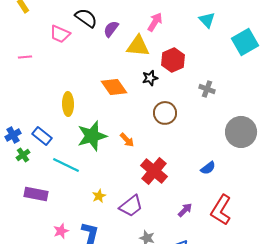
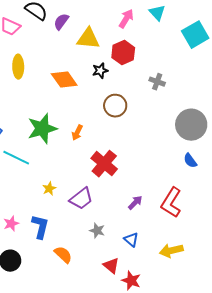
pink arrow: (155, 22) -> (126, 19), moved
yellow ellipse: (68, 104) -> (18, 67), moved
orange arrow: (127, 140) -> (77, 133), turned 70
blue semicircle: (208, 168) -> (190, 161), moved, turned 91

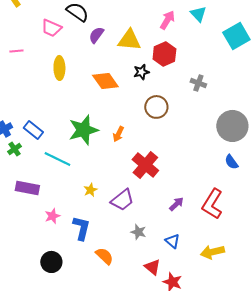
purple semicircle: (61, 22) -> (96, 35), moved
pink star: (11, 224) -> (52, 216), moved

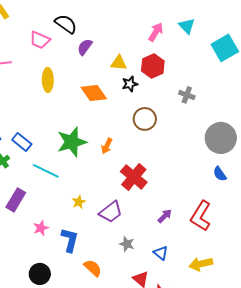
yellow triangle: (129, 40) -> (119, 63), moved, size x0.7
purple rectangle: (27, 188) -> (16, 200), turned -70

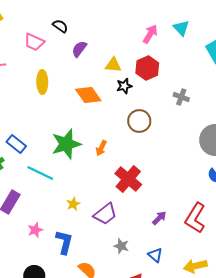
black semicircle: (66, 24) -> (60, 26), size x0.7

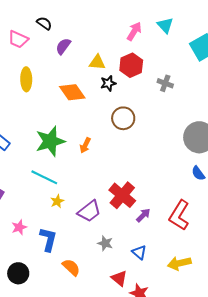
gray cross: (181, 97) -> (165, 83), moved
cyan line: (40, 173) -> (44, 177), moved
red cross: (128, 179) -> (122, 195), moved

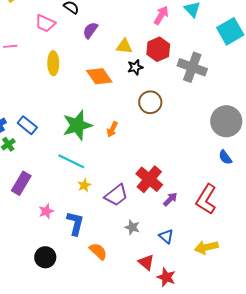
gray cross: (165, 83) -> (192, 67), size x1.8

